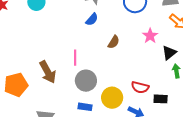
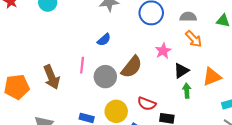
blue semicircle: (92, 19) -> (104, 40), moved
brown semicircle: (114, 42) -> (132, 67), moved, size x1.6
gray circle: (86, 81) -> (105, 77), moved

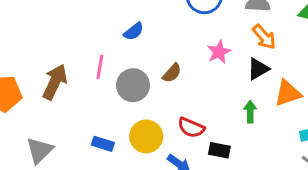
brown semicircle: (132, 67) -> (172, 73), size x0.6
black triangle: (181, 71) -> (258, 69), moved
brown arrow: (52, 77) -> (55, 82), turned -135

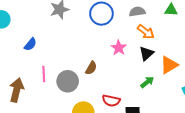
blue semicircle: (134, 31) -> (30, 44), moved
green arrow: (250, 112) -> (147, 82), turned 64

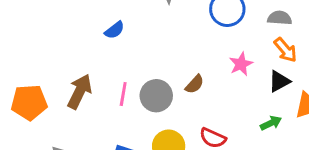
pink line: (44, 74) -> (123, 94), moved

